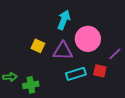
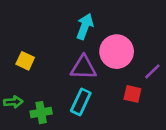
yellow square: (38, 46) -> (25, 61), moved
cyan rectangle: (76, 74) -> (81, 102), moved, turned -48

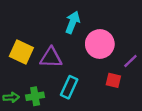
yellow square: (25, 61) -> (21, 52), size x1.5
purple triangle: (83, 67) -> (51, 58), moved
green arrow: (13, 102) -> (11, 97), moved

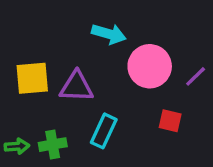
cyan arrow: (73, 22) -> (109, 34), turned 85
yellow square: (21, 52) -> (32, 78), turned -30
purple line: (130, 61) -> (196, 76), moved

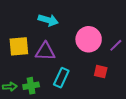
cyan arrow: (109, 34) -> (48, 20), moved

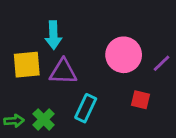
cyan arrow: (48, 20) -> (53, 35), moved, turned 72
green cross: (31, 86) -> (44, 119), turned -35

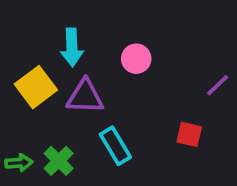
pink circle: (124, 55) -> (136, 59), moved, size x0.6
yellow square: (27, 65) -> (36, 87), turned -32
cyan rectangle: (86, 108) -> (115, 146), turned -56

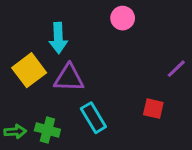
pink circle: (136, 59) -> (123, 18), moved
green cross: (59, 161) -> (47, 130), turned -30

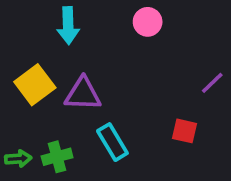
cyan arrow: (58, 38) -> (68, 26), moved
green cross: (47, 130) -> (57, 157), turned -30

